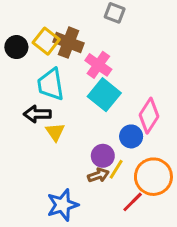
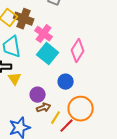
pink diamond: (149, 116) -> (78, 51), moved
purple circle: (103, 156) -> (38, 95), moved
yellow line: (116, 169) -> (56, 118), moved

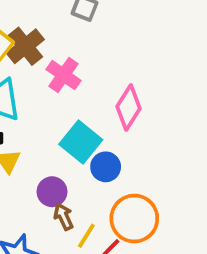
brown cross: (24, 19) -> (25, 46), turned 30
cyan square: (48, 54) -> (81, 142), moved
brown arrow: (44, 108) -> (63, 217), turned -96

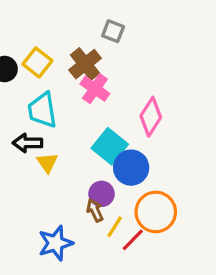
brown cross: (25, 46) -> (85, 64), moved
blue circle: (106, 167) -> (131, 168), size x1.4
purple circle: (52, 192) -> (102, 194), moved

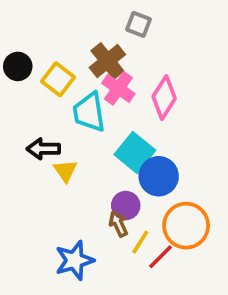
yellow square: (37, 62) -> (58, 79), moved
cyan trapezoid: (42, 110) -> (89, 112), moved
pink diamond: (151, 117) -> (164, 98), moved

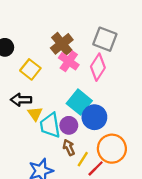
gray square: (138, 24) -> (105, 39), moved, size x1.5
yellow square: (58, 79) -> (30, 69), moved
cyan trapezoid: (89, 112) -> (50, 125), moved
purple circle: (126, 205) -> (69, 125), moved

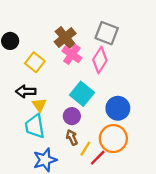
blue circle: (94, 117) -> (118, 108), moved
cyan trapezoid: (50, 125) -> (35, 126), moved

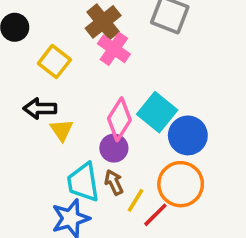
pink diamond: (100, 60) -> (119, 119), moved
cyan square: (82, 94) -> (157, 112), moved
cyan trapezoid: (35, 126) -> (83, 182), moved

